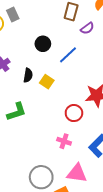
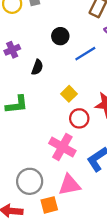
yellow square: (47, 82) -> (69, 94), moved
pink cross: (64, 141) -> (62, 147), size x1.6
pink triangle: (77, 173) -> (69, 185), turned -30

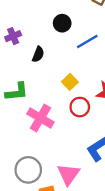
pink cross: (62, 147) -> (40, 118), moved
pink triangle: (69, 185) -> (69, 174), turned -45

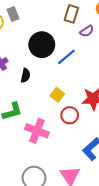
black circle: (62, 23) -> (42, 45), size x1.6

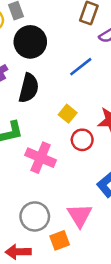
black circle: (42, 45) -> (30, 42), moved
black semicircle: (25, 75) -> (29, 88), size x1.6

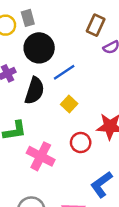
blue line: (81, 67) -> (64, 72), moved
yellow square: (68, 114) -> (69, 104), moved

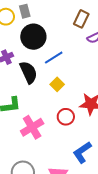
black semicircle: (34, 91) -> (28, 72), turned -45
pink cross: (41, 156) -> (32, 127), turned 30

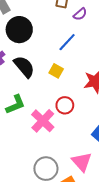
blue line: (54, 58) -> (67, 42), moved
red circle: (66, 117) -> (65, 105), moved

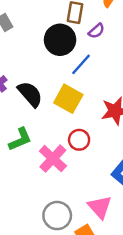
black circle: (19, 30) -> (60, 40), moved
yellow square: (56, 71) -> (68, 99), size x1.6

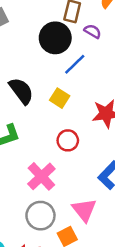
purple semicircle: (96, 31) -> (93, 31), turned -112
yellow square: (68, 99) -> (60, 98), size x0.7
pink cross: (53, 159) -> (41, 176), moved

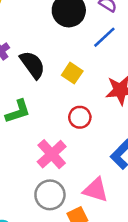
blue line: (75, 64) -> (104, 37), moved
pink triangle: (84, 210) -> (96, 190), turned -36

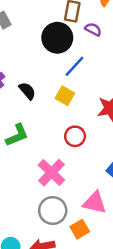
blue line: (104, 37) -> (75, 66), moved
black semicircle: (32, 65) -> (27, 91), size x0.7

